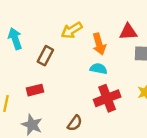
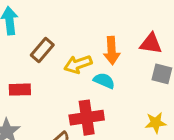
yellow arrow: (72, 30) -> (78, 64), moved
red cross: (107, 98) -> (87, 118), moved

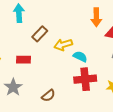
orange arrow: (112, 51) -> (96, 17), moved
red cross: (87, 118) -> (85, 79), moved

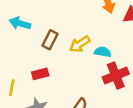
cyan arrow: (19, 13) -> (20, 23), turned -54

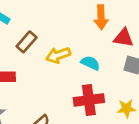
cyan semicircle: (103, 52) -> (90, 63), moved

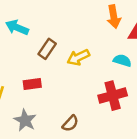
cyan semicircle: (90, 63) -> (122, 60), moved

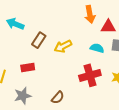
gray star: (25, 120) -> (23, 96), turned 30

